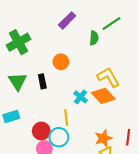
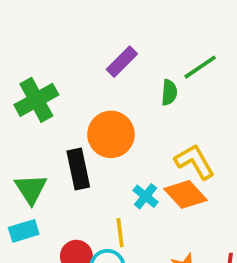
orange circle: (61, 62) -> (111, 134), size x1.6
green triangle: (17, 81) -> (31, 189), moved
black rectangle: (42, 81) -> (78, 169), size x1.5

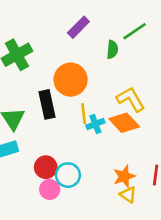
cyan cross: (146, 196) -> (95, 124), turned 30
yellow line: (120, 233) -> (84, 114), moved

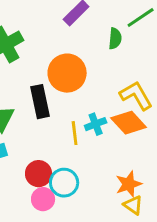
yellow line: (84, 114) -> (75, 133), moved

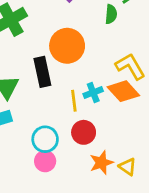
red circle: (39, 174) -> (84, 132), moved
cyan circle: (64, 183) -> (45, 139), moved
orange star: (129, 184) -> (101, 163), moved

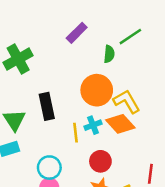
orange circle: (67, 46) -> (97, 90), moved
red circle: (84, 132) -> (100, 161), moved

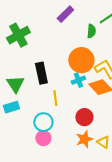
cyan cross: (93, 125) -> (78, 80), moved
yellow line: (75, 133) -> (55, 98), moved

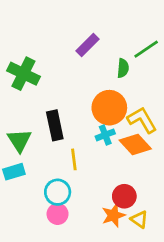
green cross: (18, 35) -> (23, 74), turned -35
red circle: (84, 117) -> (124, 196), moved

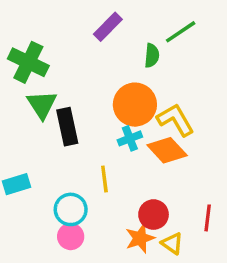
green triangle: (19, 140) -> (42, 105), moved
yellow line: (74, 159) -> (104, 179), moved

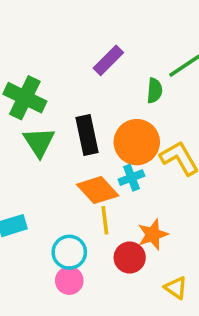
black rectangle: (67, 127) -> (87, 135), moved
orange diamond: (167, 150) -> (98, 190), moved
red circle: (154, 215) -> (130, 258), moved
orange star: (140, 238) -> (153, 234), moved

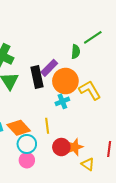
purple rectangle: (108, 60) -> (49, 68), moved
orange diamond: (98, 190) -> (19, 128), moved
orange star: (153, 234) -> (75, 147), moved

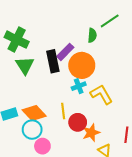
yellow L-shape: (90, 90) -> (101, 94), moved
cyan circle: (27, 144) -> (32, 130), moved
red circle: (61, 147) -> (78, 122), moved

